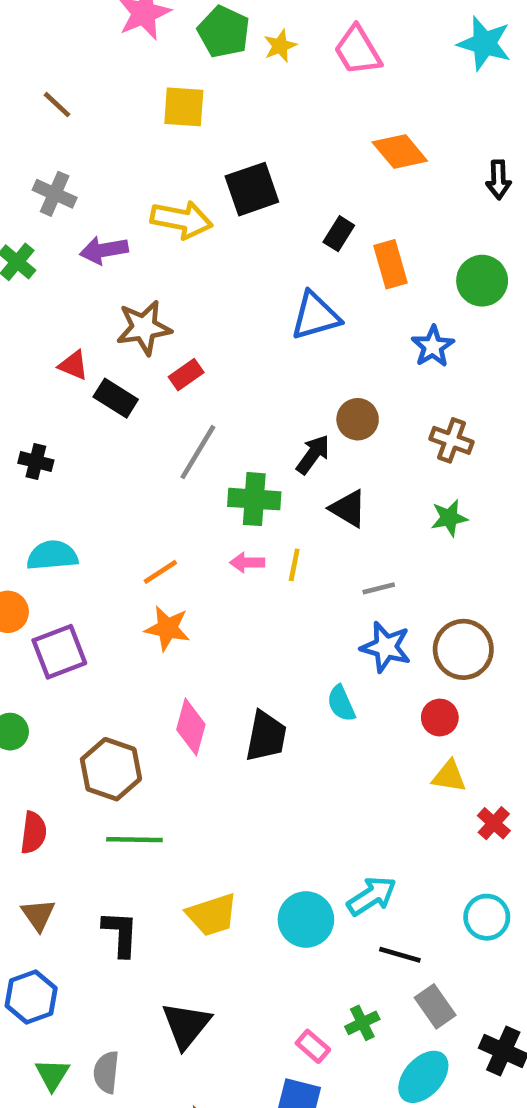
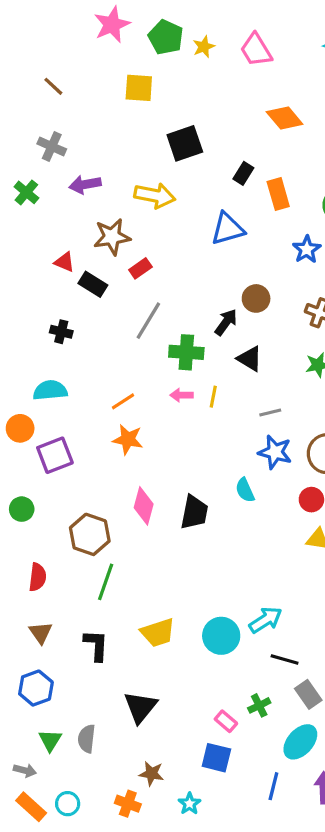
yellow arrow: (181, 220) -> (155, 196), moved
black cross: (36, 462) -> (61, 332), moved
green line: (134, 840) -> (106, 582), turned -72

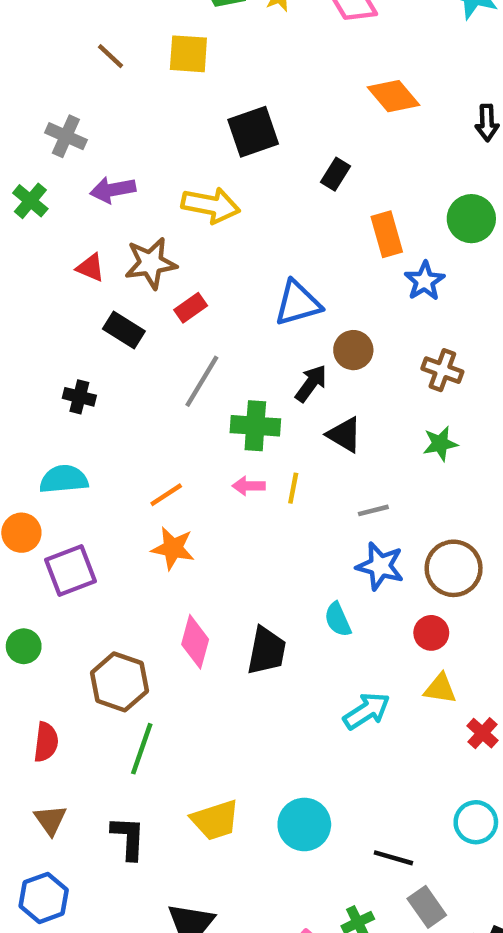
brown line: (53, 86) -> (111, 56), moved
orange rectangle: (278, 194) -> (387, 234), moved
blue triangle: (228, 229) -> (298, 303), moved
red triangle: (64, 262) -> (90, 268), moved
cyan arrow: (266, 620) -> (367, 711), moved

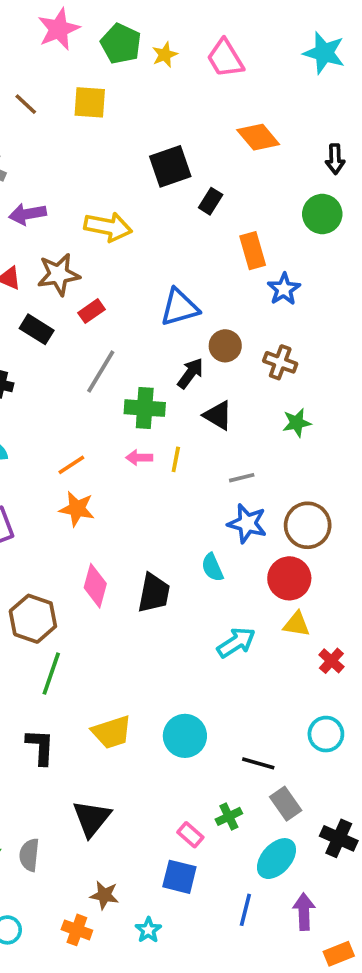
black square: (253, 132) -> (170, 166), moved
green circle: (471, 219) -> (322, 214), moved
brown cross: (442, 370) -> (280, 362), moved
red circle: (431, 633) -> (289, 578), size x1.5

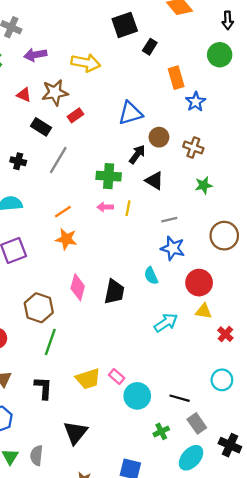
gray line: (101, 371) -> (58, 160), moved
brown circle: (308, 525) -> (224, 236), moved
cyan circle: (185, 736) -> (137, 396), moved
pink rectangle: (190, 835) -> (117, 376), moved

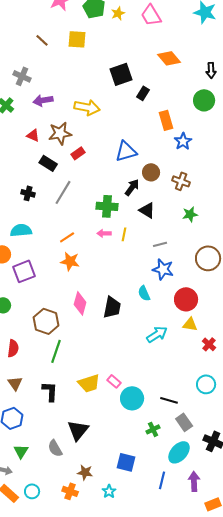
gray semicircle: (36, 455) -> (55, 448), moved, turned -36

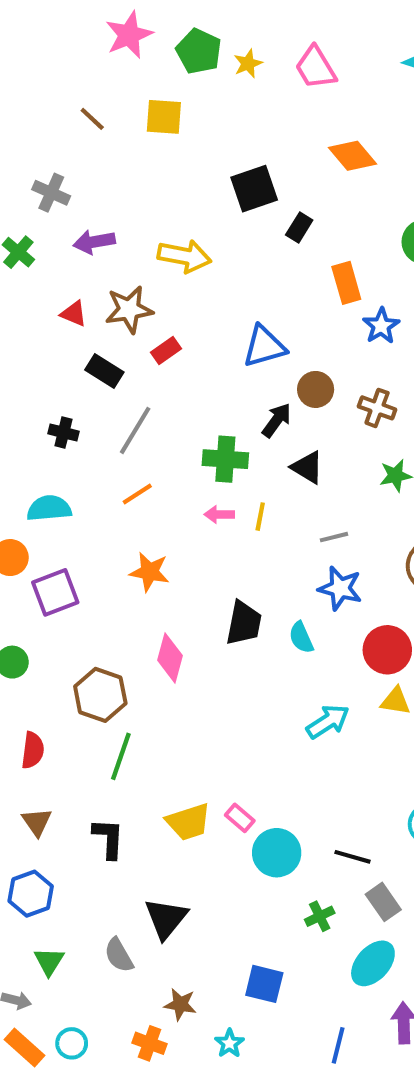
orange line: (67, 237) -> (137, 494), moved
black trapezoid: (112, 307) -> (244, 623), moved
blue line: (162, 480) -> (338, 1045), moved

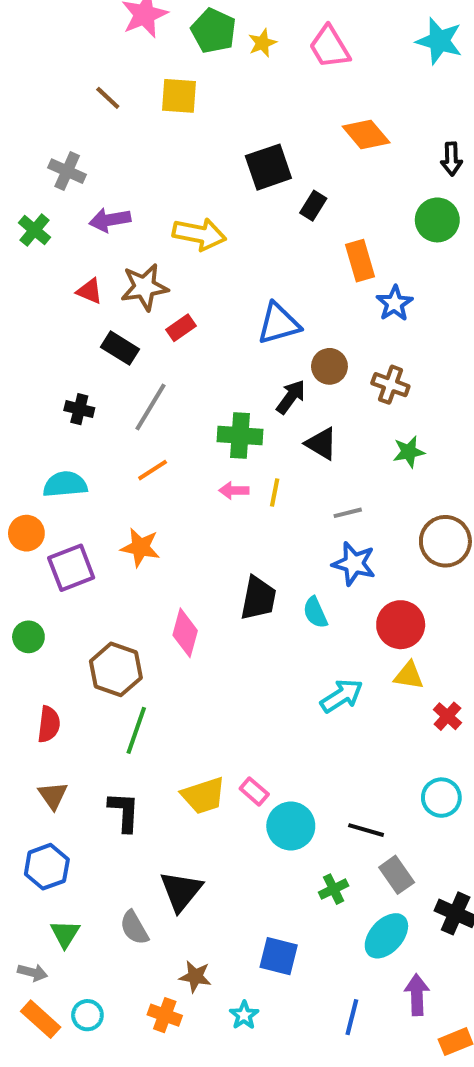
orange star: (150, 572) -> (140, 547), moved

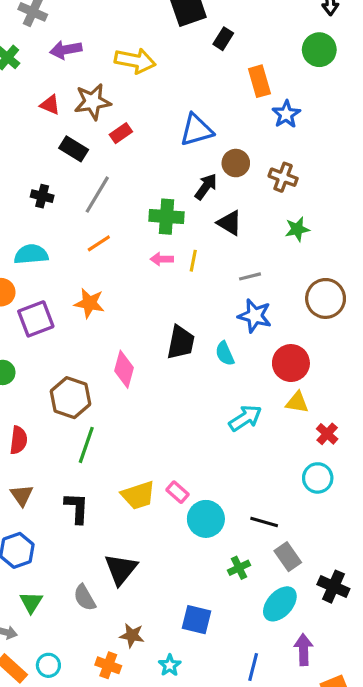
cyan circle: (441, 798) -> (318, 478), moved

